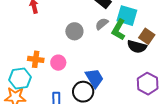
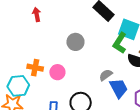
gray semicircle: (102, 24) -> (106, 75), moved
blue trapezoid: (95, 78) -> (119, 88), moved

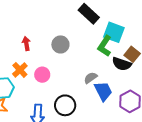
red arrow: (37, 14) -> (26, 44), moved
orange cross: (35, 68) -> (20, 70), turned 35

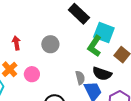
black semicircle: (122, 64) -> (102, 74), moved
gray semicircle: (91, 78) -> (80, 78), turned 112

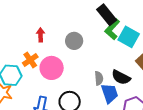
green L-shape: (95, 46) -> (112, 29), moved
pink circle: (32, 74) -> (52, 68), size x1.5

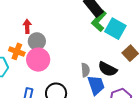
gray circle: (74, 41) -> (37, 41), moved
orange cross: (30, 60) -> (17, 51), turned -35

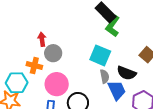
cyan square: (115, 29) -> (100, 55), moved
pink circle: (38, 60) -> (57, 84), moved

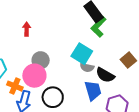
gray circle: (53, 53) -> (41, 60), moved
orange cross: (34, 65) -> (15, 86), moved
gray semicircle: (105, 76) -> (87, 68), moved, turned 104

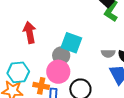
red arrow: (27, 29) -> (30, 33), moved, size x1.5
cyan square: (82, 54) -> (71, 43), moved

